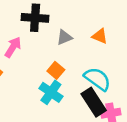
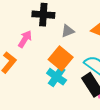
orange square: (56, 70) -> (61, 58), size x1.6

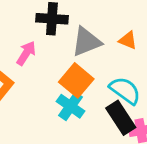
gray triangle: (68, 31) -> (86, 42), size x1.6

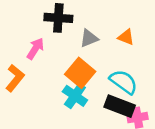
gray triangle: (86, 42) -> (89, 38), size x0.7
black rectangle: (121, 118) -> (120, 106), turned -36

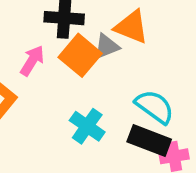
orange triangle: (126, 37) -> (132, 27), moved, size x1.5
orange square: (80, 73) -> (80, 55), moved

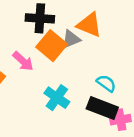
pink arrow: (32, 61) -> (23, 61), moved, turned 100
cyan semicircle: (155, 107) -> (106, 83), size x0.7

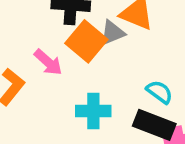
cyan cross: (57, 98) -> (93, 111), turned -35

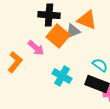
cyan cross: (93, 111) -> (62, 76), turned 30

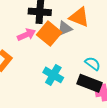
pink arrow: (36, 48) -> (26, 35), moved, turned -66

